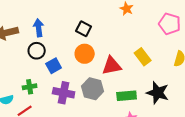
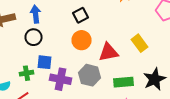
black square: (84, 29) -> (80, 15), turned 35
blue square: (54, 66) -> (44, 62), moved, turned 35
black star: (158, 93) -> (154, 79), turned 30

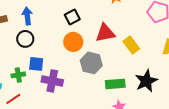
red triangle: (108, 52) -> (105, 33), moved
gray hexagon: (90, 75) -> (91, 63), moved

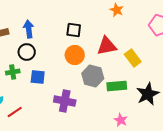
black square: (72, 17) -> (74, 30), turned 35
green cross: (18, 75) -> (13, 72), moved
purple cross: (52, 81) -> (65, 101), moved
green rectangle: (115, 84) -> (117, 86), moved

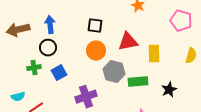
yellow rectangle: (133, 58) -> (154, 54), turned 36
blue square: (38, 77) -> (59, 73), turned -35
black star: (148, 94) -> (169, 90), size x0.7
purple cross: (65, 101) -> (86, 97), turned -30

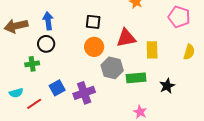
blue square: (59, 73) -> (57, 88), moved

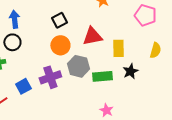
black square: (93, 22) -> (59, 20), turned -35
black star: (167, 86) -> (130, 71), moved
purple cross: (84, 93) -> (50, 77), moved

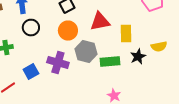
black circle: (12, 42) -> (31, 28), moved
yellow semicircle: (155, 50) -> (159, 46), moved, turned 63
purple cross: (50, 77) -> (58, 62), turned 35

